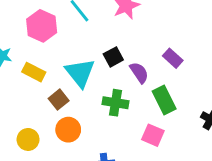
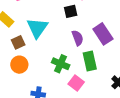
black square: (113, 57) -> (71, 11), moved
purple rectangle: (173, 58) -> (103, 34), size x1.5
green cross: (116, 103) -> (61, 64), moved

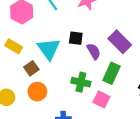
black square: (71, 11) -> (76, 38), moved, turned 32
green rectangle: (90, 61) -> (111, 73), turned 48

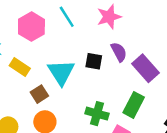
purple semicircle: (94, 51) -> (119, 52), moved

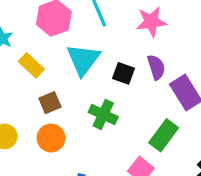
cyan triangle: (61, 72) -> (83, 60), moved
green cross: (97, 114) -> (103, 115), moved

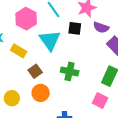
purple semicircle: (156, 67) -> (101, 27), moved, turned 140
black square: (123, 73) -> (75, 28), moved

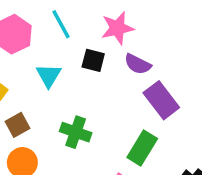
cyan triangle: (50, 40) -> (49, 75), size x0.7

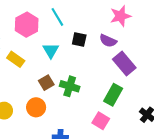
pink star: (117, 28) -> (120, 16), moved
brown square: (17, 125) -> (46, 83), moved

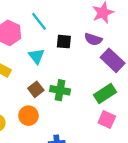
green rectangle: (113, 95) -> (105, 93), turned 35
pink square: (101, 121) -> (107, 120), moved

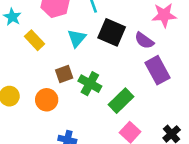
black square: (64, 42) -> (112, 32), size x1.5
green rectangle: (105, 93) -> (121, 101), moved, turned -30

